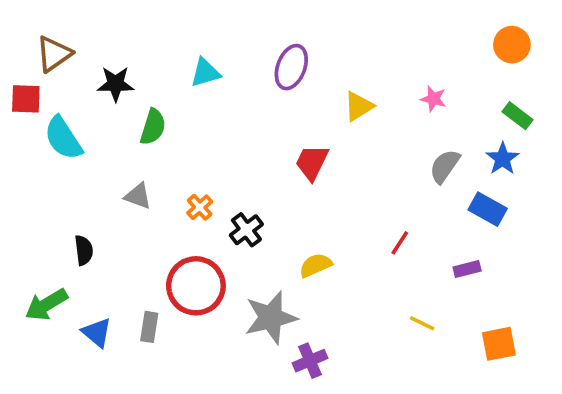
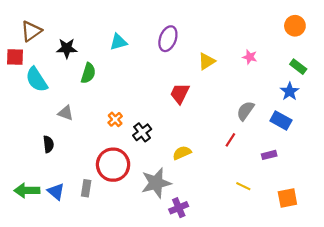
gray semicircle: (445, 166) -> (245, 111), moved
gray triangle: (138, 196) -> (66, 113), moved
green arrow: (46, 305) -> (27, 190), moved, turned 30

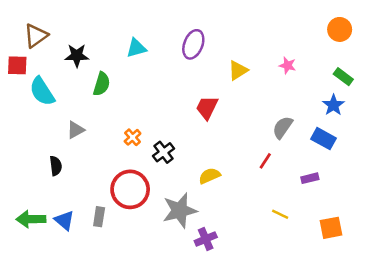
gray triangle: (66, 113) -> (76, 130), turned -49

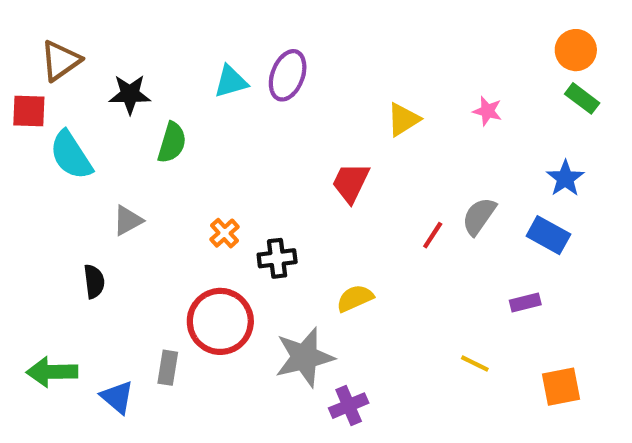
purple ellipse: (193, 44) -> (288, 75), moved
green rectangle: (343, 77) -> (582, 98), moved
black cross: (164, 152) -> (277, 258), turned 30
red line: (265, 161) -> (433, 235), moved
blue triangle: (64, 220) -> (117, 397), moved

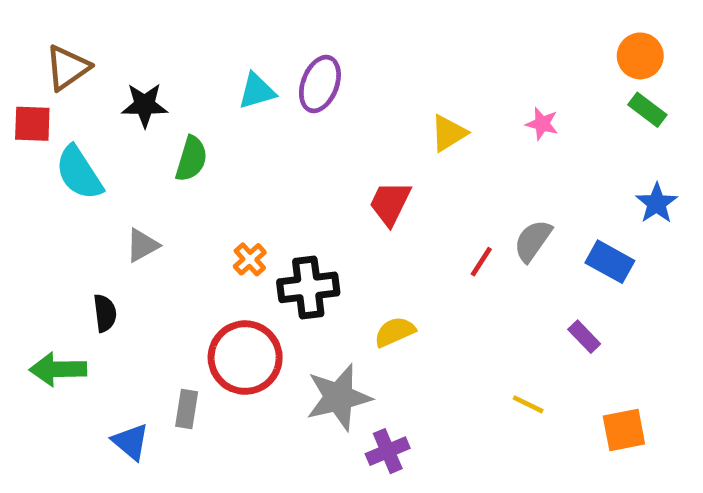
blue star: (565, 178) -> (657, 203), moved
black cross: (277, 258) -> (308, 287), size x1.4
purple rectangle: (525, 302) -> (584, 337), turned 60
green arrow: (52, 372) -> (58, 369), moved

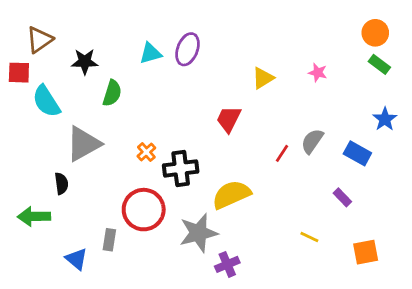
gray triangle: (142, 245) -> (83, 144), size x1.8
yellow semicircle: (395, 332) -> (231, 195), size x1.6

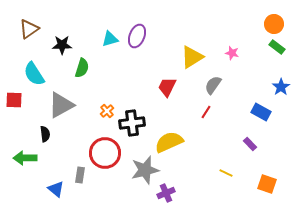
red square: (19, 73) -> (14, 100), moved
yellow triangle: (263, 78) -> (192, 57), size x1.4
gray semicircle: (312, 141) -> (213, 85), moved
orange square: (366, 252) -> (267, 184), turned 30

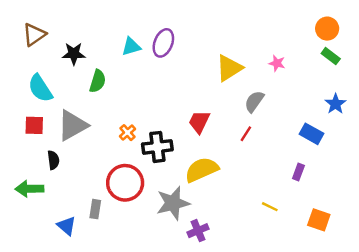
red trapezoid: (167, 87) -> (199, 122), moved
red square: (14, 100) -> (34, 125), moved
purple rectangle: (250, 144) -> (298, 172), turned 64

